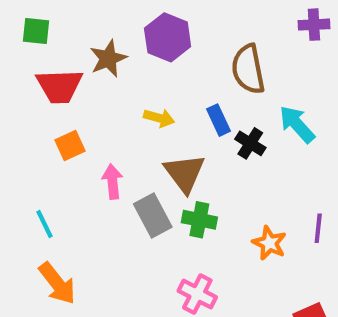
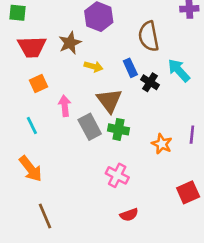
brown star: (108, 59) -> (70, 43), moved
cyan line: (45, 224) -> (32, 126), moved

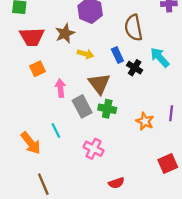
cyan line: (32, 126) -> (56, 130), moved
pink cross: (117, 175) -> (94, 149), moved

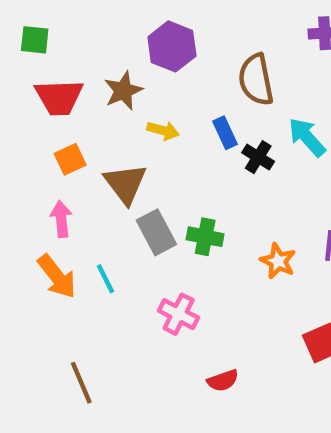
brown triangle: (99, 84) -> (125, 184), moved
pink arrow: (60, 88) -> (61, 219), moved
orange arrow: (31, 143) -> (57, 277), moved

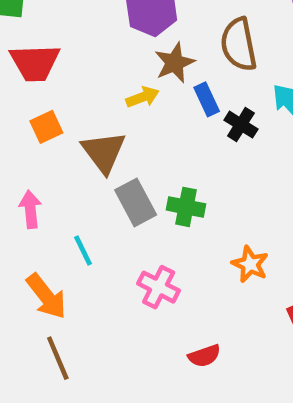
brown star: (123, 91) -> (175, 63), moved
yellow arrow: (163, 131) -> (143, 97), turned -36
pink arrow: (61, 219) -> (30, 209), moved
orange star: (278, 261) -> (250, 264), moved
orange arrow: (57, 277) -> (46, 296), moved

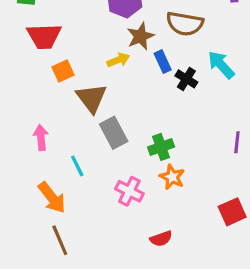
brown semicircle: (239, 44) -> (185, 24), turned -69
orange square: (46, 127) -> (63, 71), moved
green cross: (186, 207) -> (161, 147), moved, turned -30
orange star: (250, 264) -> (172, 177), moved

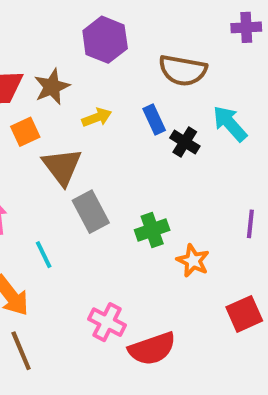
brown star: (140, 36) -> (52, 87), moved
orange star: (172, 177) -> (193, 261), moved
pink cross: (129, 191) -> (107, 322), moved
red semicircle: (161, 239) -> (152, 349), size x1.6

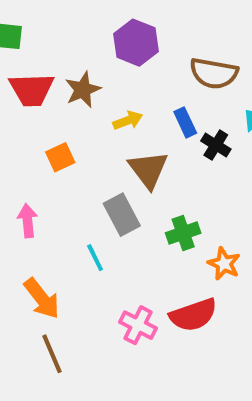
orange square: (25, 132) -> (60, 157), moved
brown triangle: (62, 167) -> (148, 170), moved
cyan line: (44, 255) -> (95, 258), moved
red semicircle: (152, 349) -> (193, 315), moved

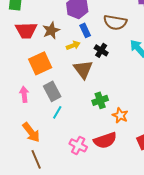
blue rectangle: (185, 122) -> (85, 30), moved
black cross: (216, 145) -> (101, 50), moved
orange square: (60, 157) -> (40, 63), size x1.6
gray rectangle: (122, 215) -> (52, 91), moved
cyan line: (95, 258) -> (57, 112), turned 56

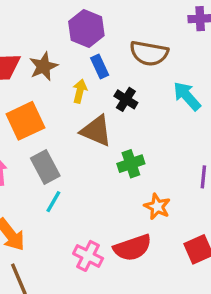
yellow arrow: (73, 45) -> (80, 91), turned -56
brown triangle: (83, 69) -> (96, 131), turned -30
green cross: (100, 100) -> (131, 164), moved

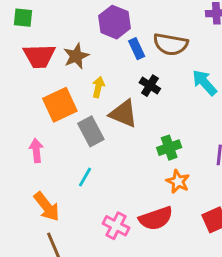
blue rectangle: (100, 66) -> (137, 49), moved
yellow arrow: (80, 91) -> (98, 87), moved
green cross: (131, 164) -> (169, 148), moved
gray rectangle: (45, 167) -> (91, 131), moved

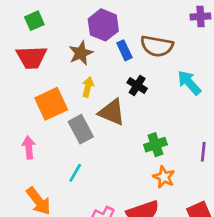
green square: (23, 18) -> (34, 21), moved, turned -30
brown star: (76, 56) -> (81, 53), moved

